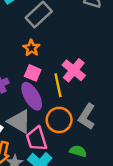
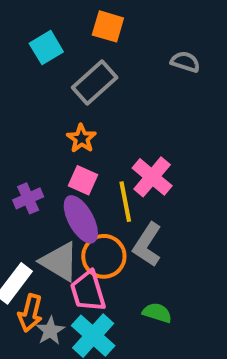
gray L-shape: (87, 117) -> (147, 245), moved
orange circle: (59, 120) -> (104, 256), moved

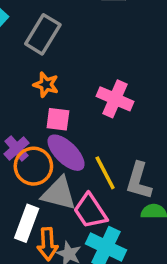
yellow line: (125, 202) -> (105, 173), moved
gray L-shape: (147, 245) -> (139, 181), moved
orange circle: (104, 256) -> (33, 166), moved

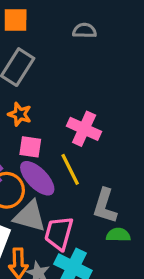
yellow line: (105, 173) -> (70, 169), moved
pink trapezoid: (90, 211) -> (59, 233), turned 48

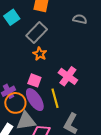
orange star: (20, 114) -> (40, 54), moved
gray triangle: (30, 216) -> (26, 121), turned -35

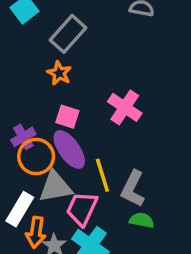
orange star: (40, 54) -> (59, 73), moved
yellow line: (55, 98) -> (102, 175), moved

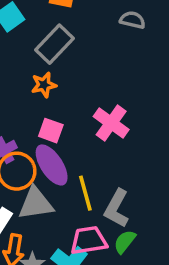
orange star: (59, 73) -> (44, 85), turned 30
pink trapezoid: (82, 209) -> (89, 240), moved, turned 54
green semicircle: (142, 220) -> (125, 242), turned -65

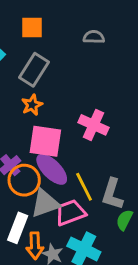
pink square: (51, 131) -> (45, 141), size x1.6
pink trapezoid: (89, 240) -> (70, 213), moved

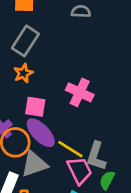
pink square: (45, 141) -> (35, 107), size x0.7
yellow line: (84, 187) -> (70, 149), turned -32
pink trapezoid: (70, 213) -> (80, 170), moved, turned 84

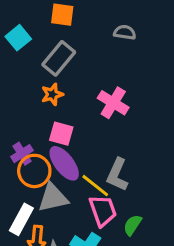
pink cross: (80, 92) -> (113, 103), moved
gray L-shape: (96, 156) -> (117, 175), moved

